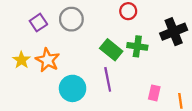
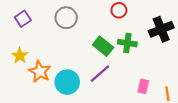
purple square: (38, 23) -> (23, 19), moved
orange star: (48, 60) -> (40, 72), moved
purple line: (108, 79) -> (100, 74), turned 60

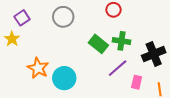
black cross: (161, 29) -> (154, 54), moved
yellow star: (20, 56) -> (12, 39), moved
purple line: (100, 74) -> (118, 68), moved

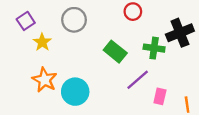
yellow star: (12, 39) -> (42, 42), moved
green cross: (122, 41) -> (154, 48), moved
black cross: (154, 54) -> (180, 33), moved

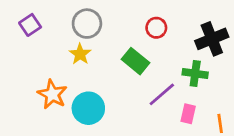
red circle: (133, 12) -> (156, 28), moved
yellow star: (42, 42) -> (80, 54), moved
green cross: (154, 48) -> (195, 74), moved

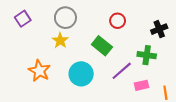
black cross: (212, 39) -> (159, 29), size x0.7
cyan circle: (88, 108) -> (81, 74), moved
pink rectangle: (188, 114) -> (142, 85), turned 64

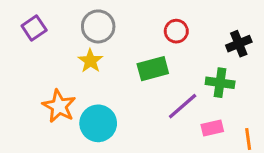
green rectangle: (102, 46) -> (153, 69), turned -54
cyan circle: (81, 74) -> (98, 123), moved

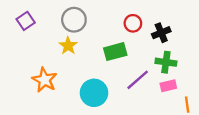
black cross: (239, 44) -> (161, 33), moved
cyan circle: (98, 123) -> (94, 93), moved
pink rectangle: (212, 128) -> (168, 86), moved

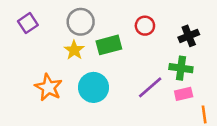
black cross: (161, 33) -> (189, 36), moved
green rectangle: (115, 52) -> (109, 45), moved
cyan circle: (94, 93) -> (93, 87), moved

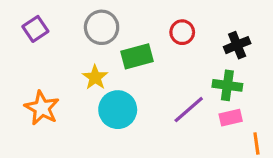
yellow star: (74, 50) -> (95, 77), moved
orange star: (48, 87) -> (42, 108), moved

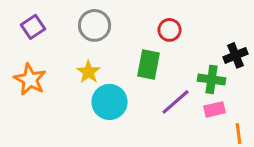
black cross: (237, 45) -> (236, 55), moved
green rectangle: (137, 56) -> (149, 64), moved, turned -64
orange star: (42, 108) -> (30, 79), moved

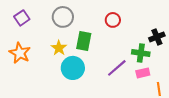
green rectangle: (149, 64) -> (84, 41), moved

